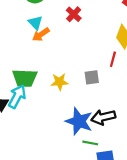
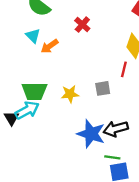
cyan triangle: (35, 23) -> (33, 36), moved
cyan arrow: (17, 96) -> (27, 110), turned 35
green line: (90, 143) -> (112, 157), moved

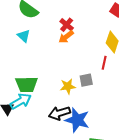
orange arrow: (49, 46) -> (66, 37), moved
yellow star: (70, 94) -> (68, 86), moved
black arrow: (116, 129) -> (59, 113), moved

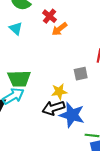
red cross: (67, 25) -> (49, 16), moved
yellow star: (68, 86) -> (59, 92), moved

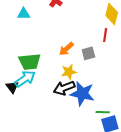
cyan triangle: (16, 28) -> (24, 14), turned -40
orange arrow: (59, 29) -> (66, 49), moved

